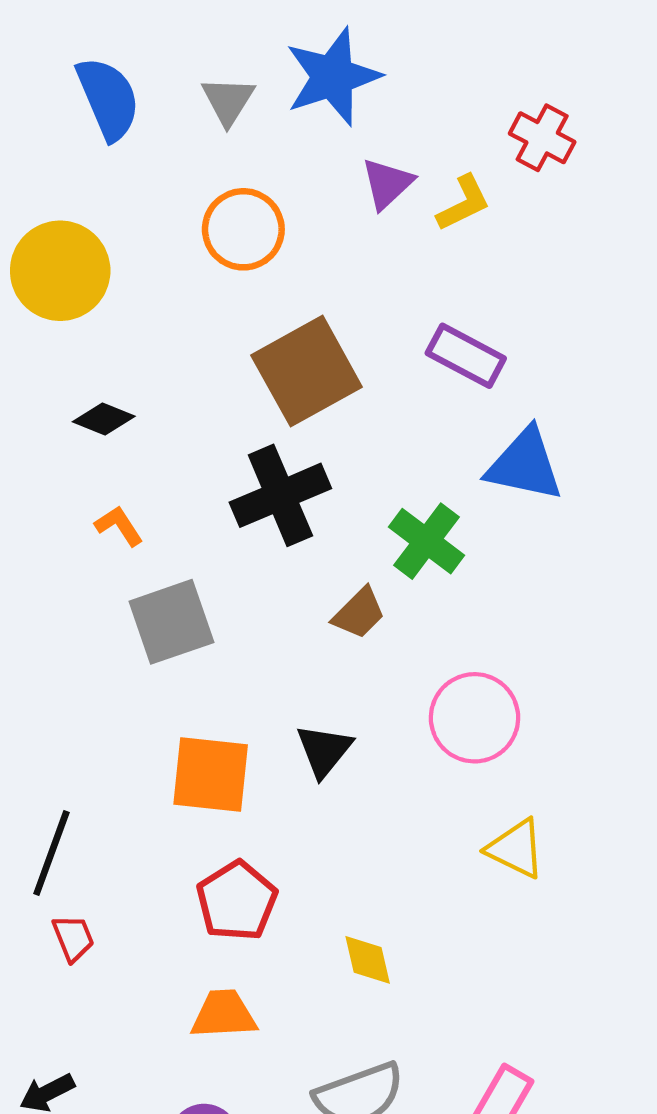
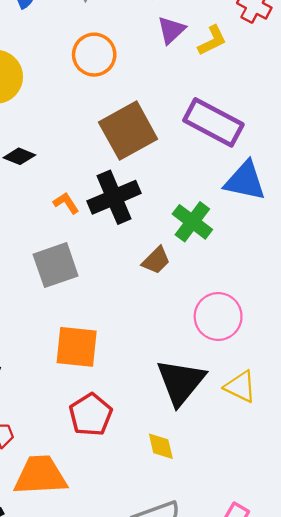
purple rectangle: (466, 356) -> (213, 122), size x1.4
orange L-shape: (119, 526) -> (66, 203), moved
black triangle: (324, 750) -> (181, 382), moved, size x1.6
orange trapezoid: (224, 1014) -> (40, 475), moved, size x1.5

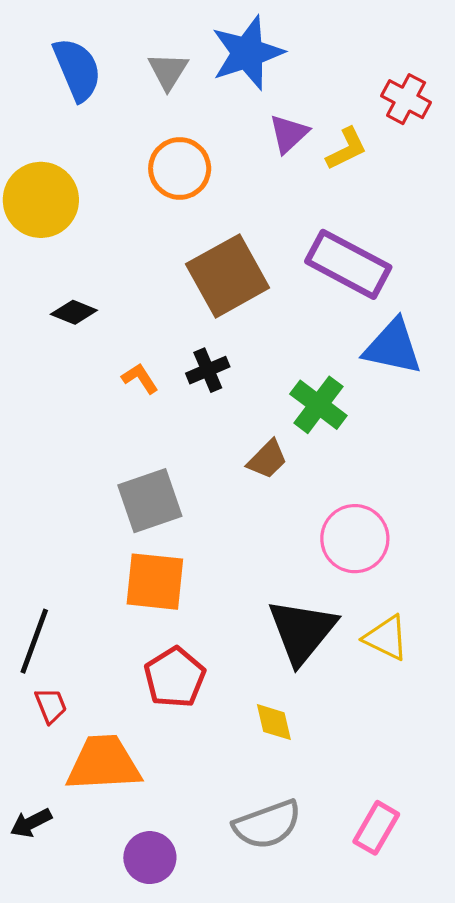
black cross: (114, 197) -> (208, 370), size x0.6
gray square: (56, 265) -> (150, 501), moved

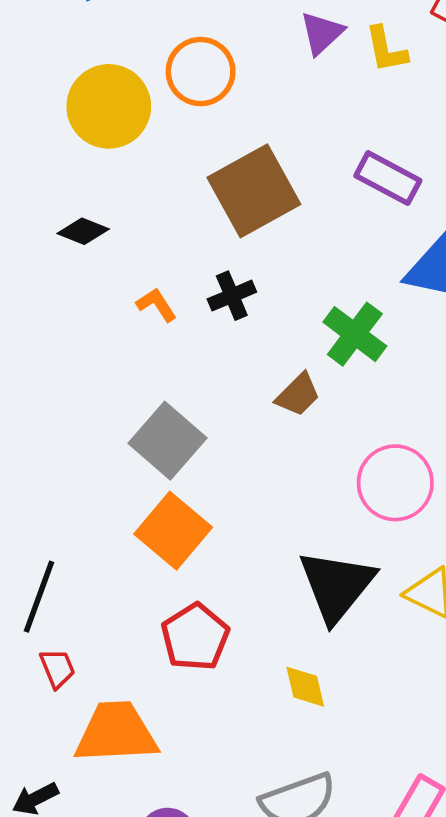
yellow L-shape: (347, 149) -> (386, 49), turned 105
yellow circle: (41, 200) -> (109, 106), moved
purple rectangle: (348, 264) -> (388, 178), size x0.7
gray square: (150, 501) -> (168, 441), turned -30
orange square: (155, 582) -> (173, 531), turned 34

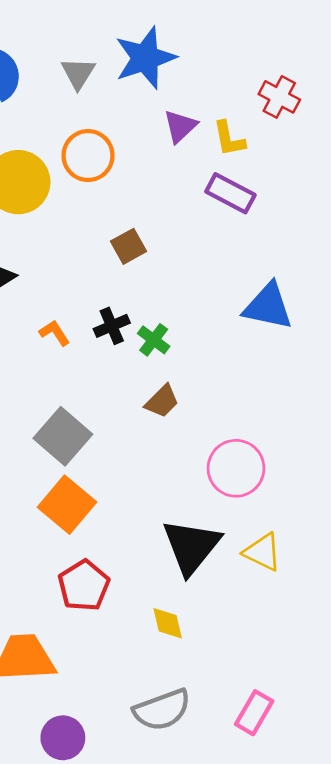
purple rectangle: (388, 178) -> (230, 193), moved
brown square: (254, 191) -> (128, 246), size x0.5
green cross: (355, 334) -> (154, 340), moved, size x0.7

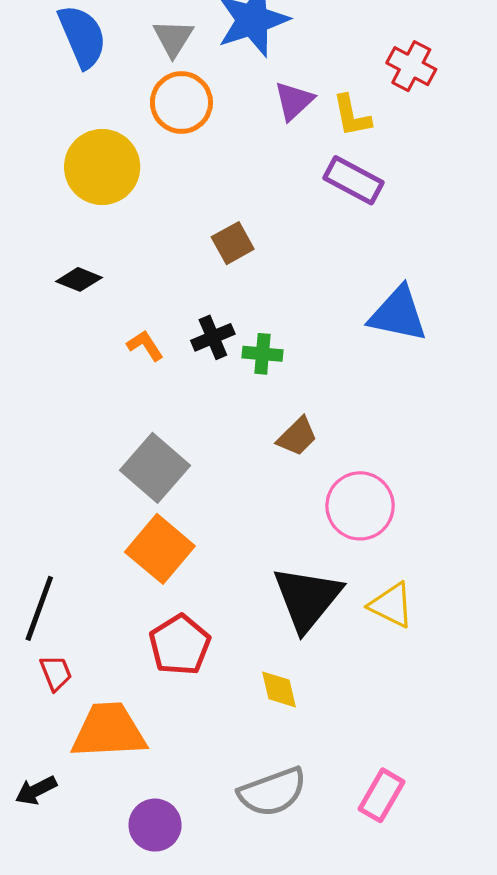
orange circle: (88, 156) -> (181, 103), moved
green cross: (154, 340) -> (262, 354), turned -32
brown trapezoid: (162, 401) -> (297, 436), moved

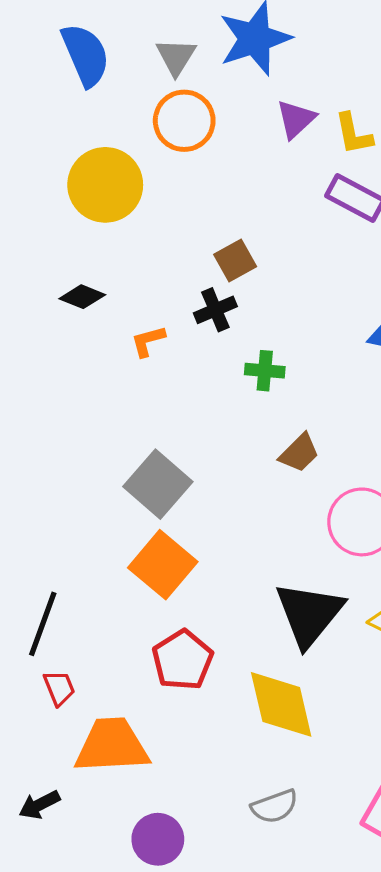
black cross: (213, 337) -> (215, 310), moved
orange L-shape: (145, 346) -> (148, 341), moved, turned -72
yellow diamond: (279, 689) -> (281, 704), size x1.8
gray semicircle: (272, 792) -> (275, 806), size x0.7

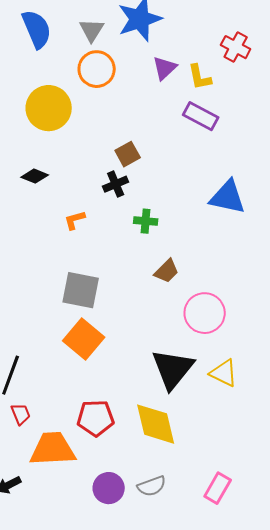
orange L-shape: (148, 341) -> (75, 220), moved
gray square: (158, 484) -> (81, 290), turned -30
red pentagon: (183, 660) -> (96, 418), moved, turned 30
purple circle: (158, 839) -> (109, 488), moved

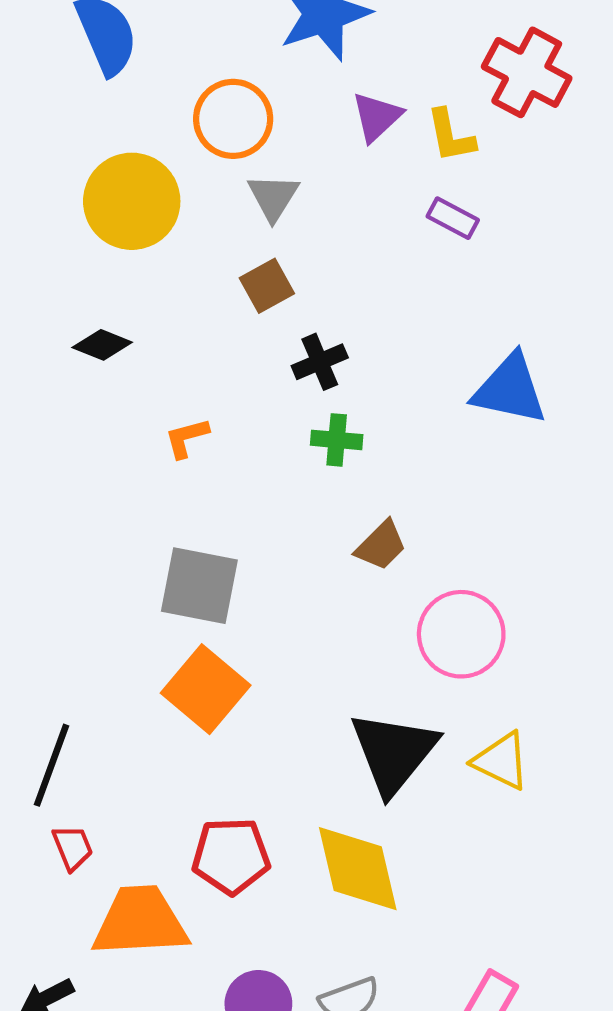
gray triangle: (92, 30) -> (273, 197), moved
red cross: (236, 47) -> (527, 72), size x1.4
purple rectangle: (201, 116) -> (453, 218), size x0.7
brown square: (128, 154) -> (267, 286), moved
black cross: (116, 184) -> (320, 362), moved

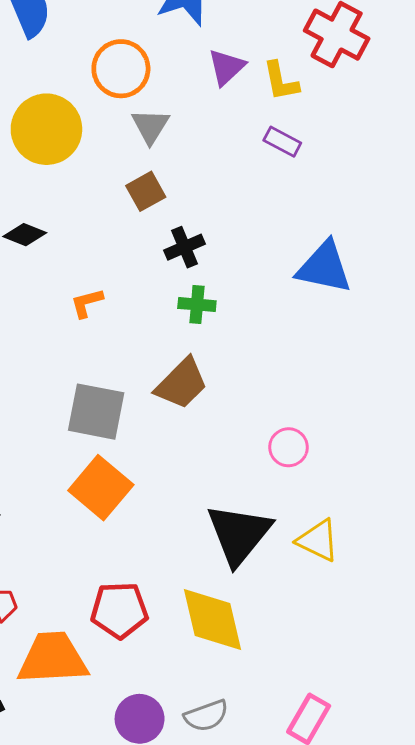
brown trapezoid: (381, 546) -> (181, 384), moved, size x1.4
pink circle: (461, 634) -> (288, 447), size x0.6

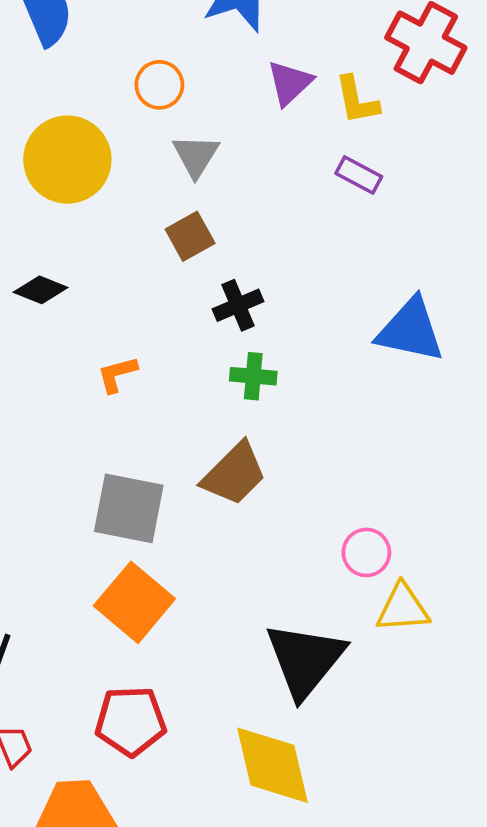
orange circle: (121, 69) -> (159, 85), size x0.7
yellow triangle: (318, 540) -> (403, 608), moved, turned -30
red pentagon: (119, 610) -> (131, 721), moved

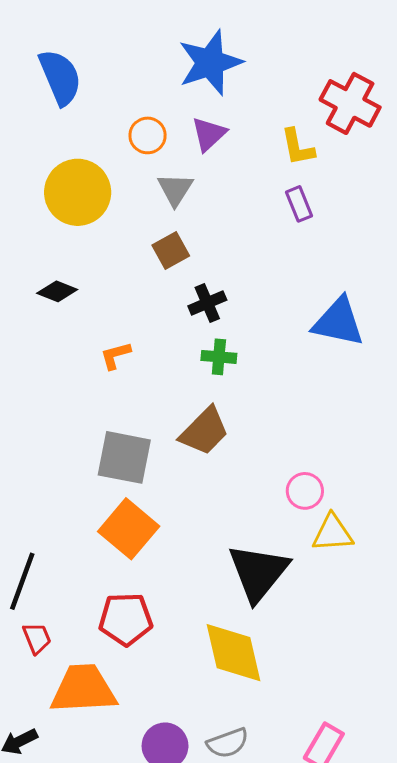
purple triangle: (290, 83) -> (209, 134), moved
purple rectangle: (359, 175) -> (299, 204), turned 40

